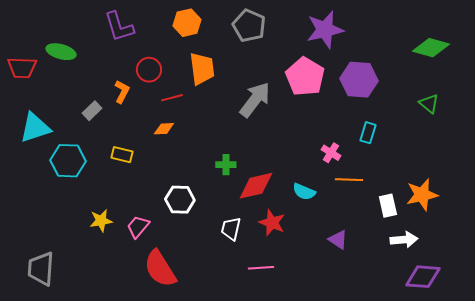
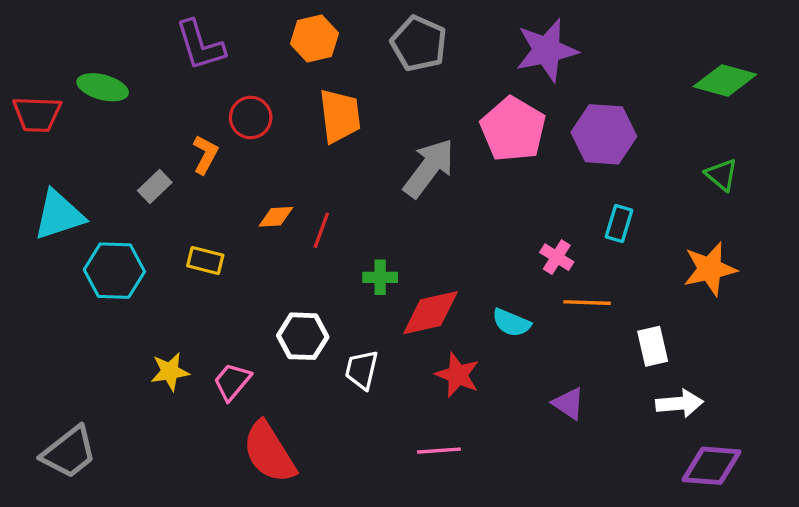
red line: (172, 98) -> (321, 230), moved, turned -55
orange star: (422, 195) -> (710, 269), moved
white trapezoid: (231, 229) -> (362, 370), moved
gray trapezoid: (41, 269) -> (69, 452), turned -132

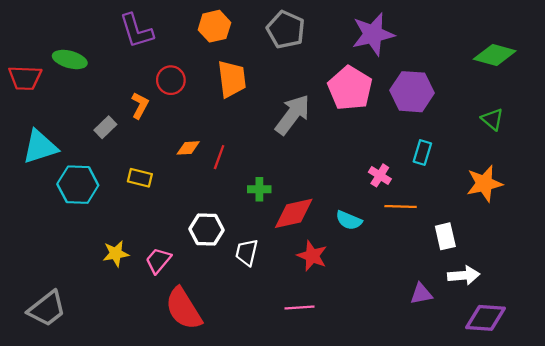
purple triangle: (569, 403) -> (421, 294), moved, turned -45

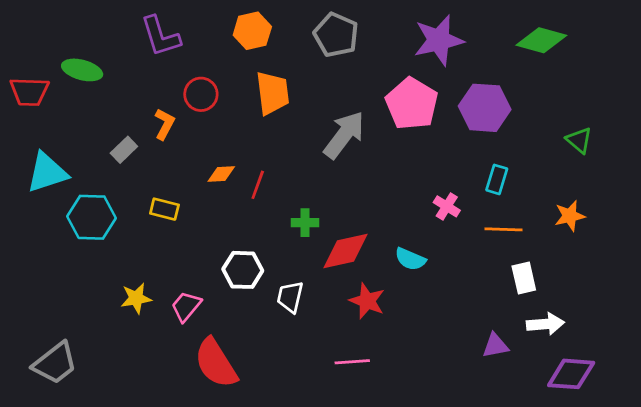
green diamond: (495, 55) -> (541, 40), moved
orange star: (484, 184) -> (570, 216), size x0.7
orange line: (401, 206) -> (504, 229), moved

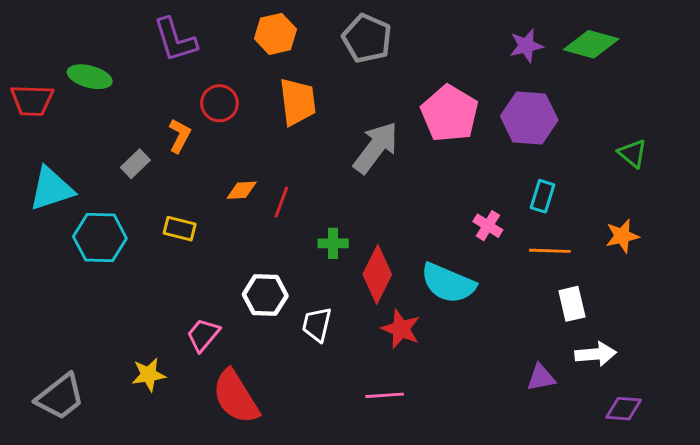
purple star: (439, 40) -> (526, 46), moved, size x0.6
red diamond: (345, 251) -> (377, 274), turned -51
cyan semicircle: (410, 259) -> (448, 283), size x1.6
yellow star: (136, 298) -> (149, 375), moved
purple diamond: (571, 374) -> (624, 409), size x0.7

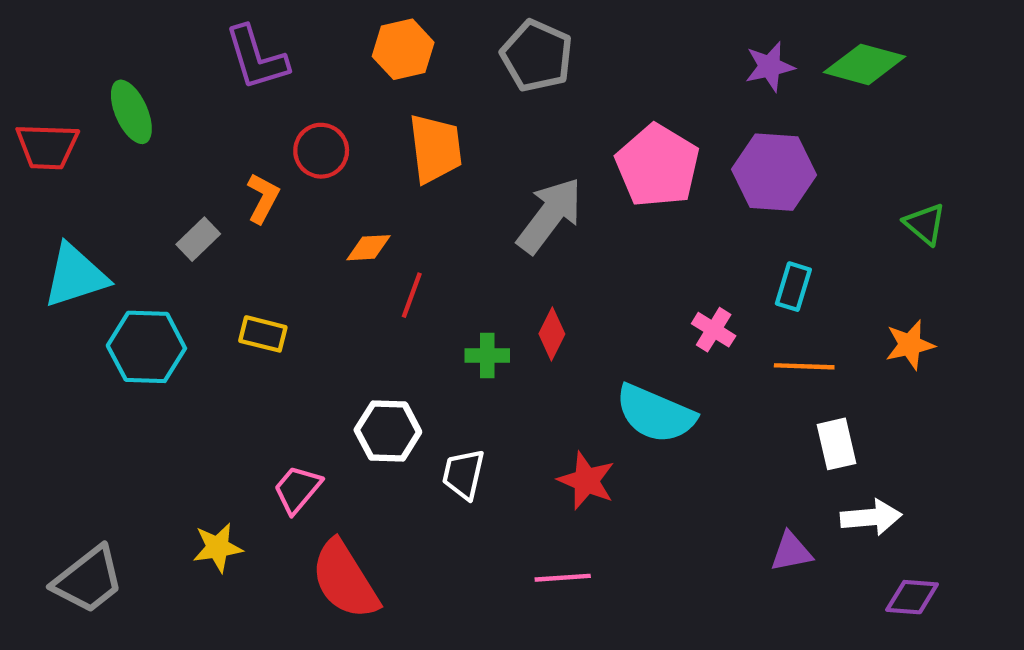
green ellipse: (90, 77) -> (131, 112), turned 51
orange diamond: (242, 190) -> (369, 248), moved
red diamond: (377, 274) -> (552, 334), moved, size x0.6

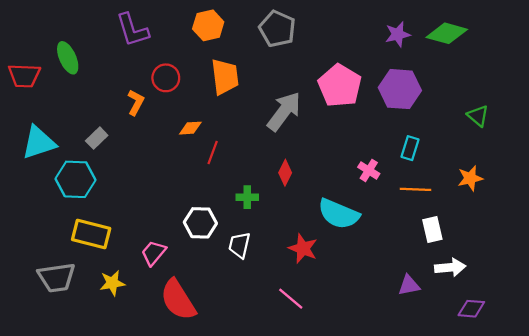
gray rectangle: (198, 239) -> (97, 138), moved
yellow rectangle: (263, 334) -> (91, 234), moved, size x1.6
green cross: (487, 356) -> (247, 197), moved
pink line: (563, 578) -> (291, 299), turned 44
gray trapezoid: (88, 580) -> (57, 277), moved, turned 30

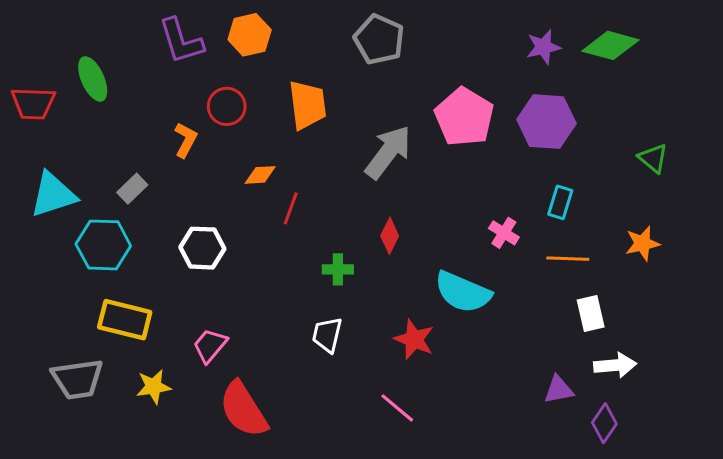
orange hexagon: (208, 25) -> (250, 35), moved
white hexagon: (200, 223) -> (202, 248), moved
purple diamond: (471, 309) -> (604, 423), moved, turned -60

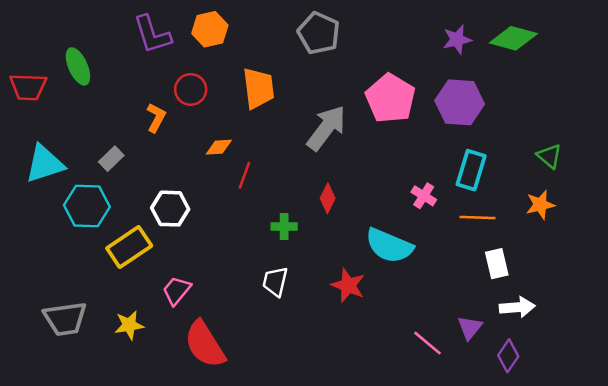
green triangle: (653, 158) -> (549, 156), moved
cyan rectangle: (560, 202) -> (471, 170), size x1.4
yellow rectangle: (125, 320) -> (129, 247), moved, turned -48
purple triangle: (559, 390) -> (470, 328), turned -40
pink line: (397, 408) -> (428, 343), moved

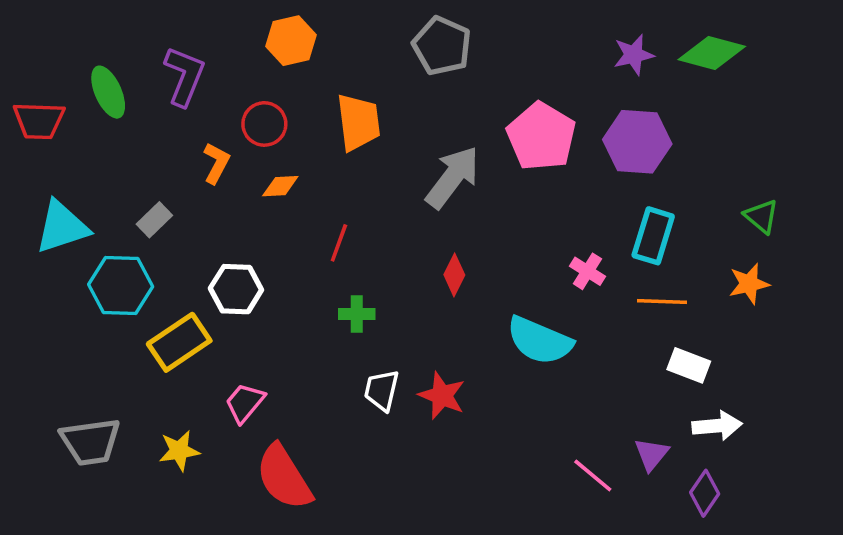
purple L-shape: (152, 34) -> (184, 76), moved, turned -141
orange diamond: (219, 147) -> (280, 186), moved
green cross: (284, 227) -> (357, 314), moved
white rectangle: (497, 264) -> (689, 365), turned -56
red star: (348, 285) -> (442, 396), moved

